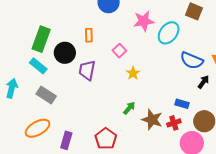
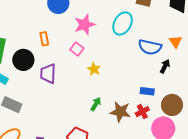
pink star: (144, 21) -> (85, 25), moved

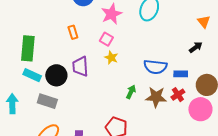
blue semicircle: (150, 47) -> (155, 67), moved
black circle: (23, 60) -> (56, 75), moved
black arrow: (165, 66) -> (196, 47), turned 32
yellow star: (94, 69) -> (111, 58), moved

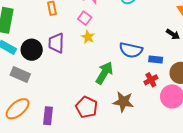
black arrow: (196, 47) -> (173, 34), turned 64
green arrow: (131, 92) -> (104, 73), size x1.6
brown star: (156, 97) -> (123, 102), moved

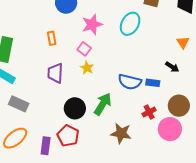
black circle: (32, 50) -> (75, 108), moved
blue rectangle: (156, 59) -> (153, 83), moved
red pentagon: (87, 107) -> (68, 136), moved

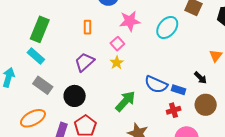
purple trapezoid: (55, 73) -> (84, 62), turned 35
brown circle: (179, 106) -> (206, 105), moved
black circle: (75, 108) -> (75, 96), moved
red cross: (149, 112) -> (174, 110), moved

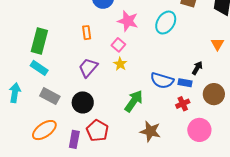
pink star: (130, 21) -> (128, 21), turned 30
black arrow: (200, 78) -> (197, 68), moved, turned -96

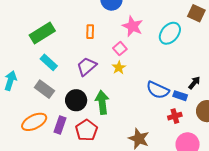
green rectangle: (39, 41) -> (42, 33), turned 35
cyan rectangle: (39, 68) -> (49, 62), moved
green arrow: (134, 101) -> (102, 102), moved, turned -50
purple rectangle: (74, 139) -> (60, 125), moved

